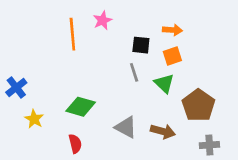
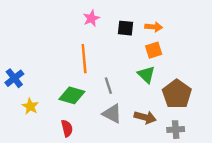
orange line: (72, 34) -> (84, 59), moved
black square: (141, 45) -> (126, 28), moved
gray line: (134, 72) -> (108, 86), moved
gray cross: (209, 145) -> (176, 130), moved

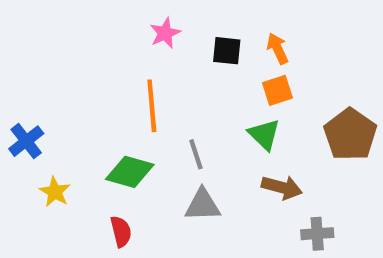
orange arrow: (154, 27) -> (277, 48), turned -119
brown pentagon: (177, 94) -> (350, 134), moved
gray triangle: (112, 114) -> (203, 205), turned -30
brown arrow: (145, 117) -> (282, 187), moved

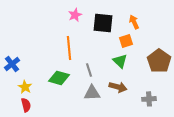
orange arrow: (277, 48) -> (134, 22), moved
black square: (227, 51) -> (103, 23), size x1.5
brown arrow: (282, 187) -> (118, 87), moved
red semicircle: (121, 231) -> (26, 105), moved
gray cross: (317, 234) -> (149, 99), moved

